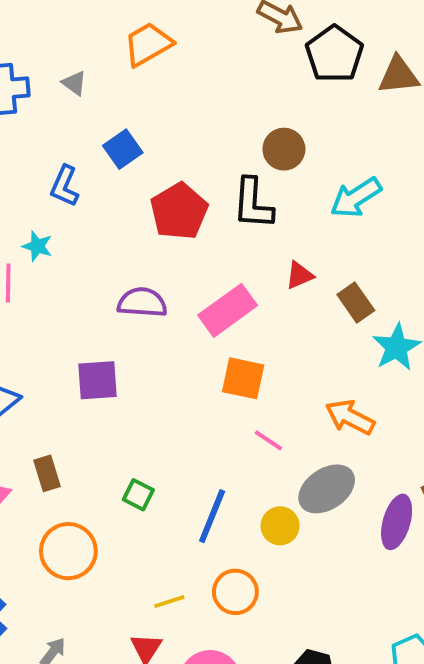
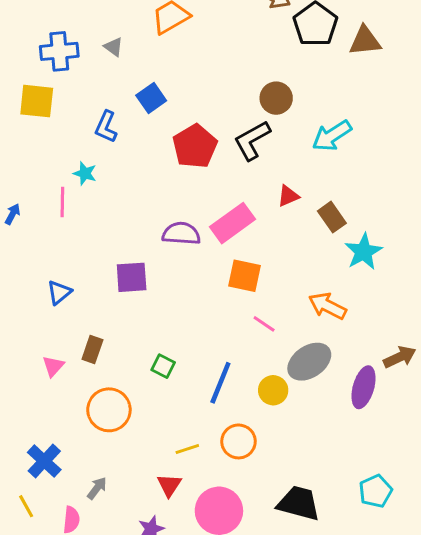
black L-shape: (253, 203) -> (252, 140), turned 57
purple semicircle: (142, 303) -> (181, 234), moved
brown rectangle: (47, 473) -> (92, 350), turned 36

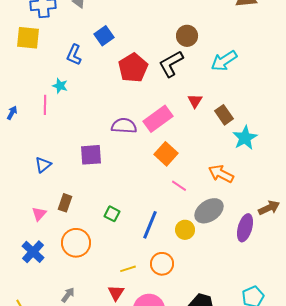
red triangle: (288, 196) -> (195, 101), turned -35
orange square: (245, 276) -> (166, 154), turned 30
blue cross: (44, 461) -> (33, 252), moved

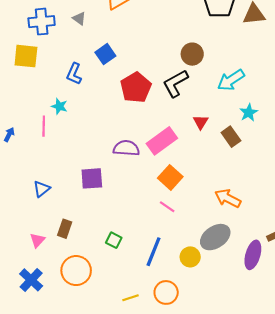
cyan star: (245, 138) -> (249, 113), moved, size x0.7
pink line: (179, 186) -> (167, 207), moved

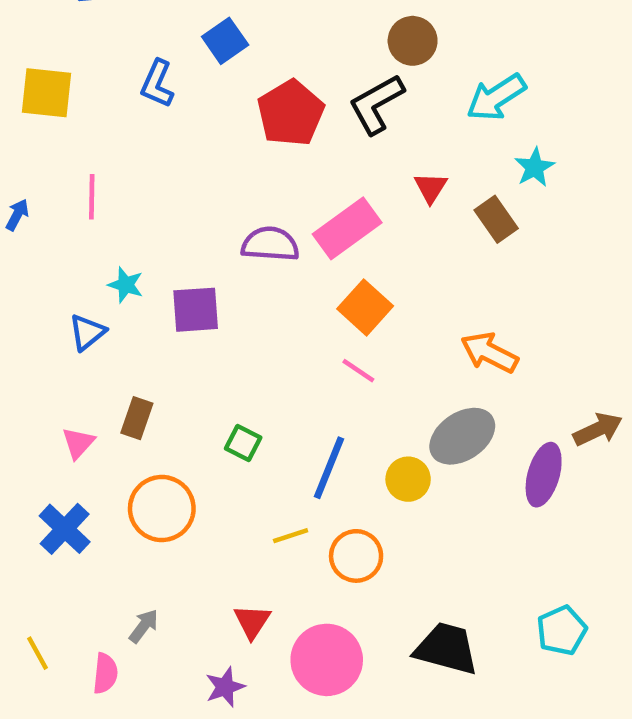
yellow square: (26, 56) -> (47, 93), moved
cyan star: (59, 106) -> (126, 285), moved
yellow line: (131, 298) -> (291, 536), moved

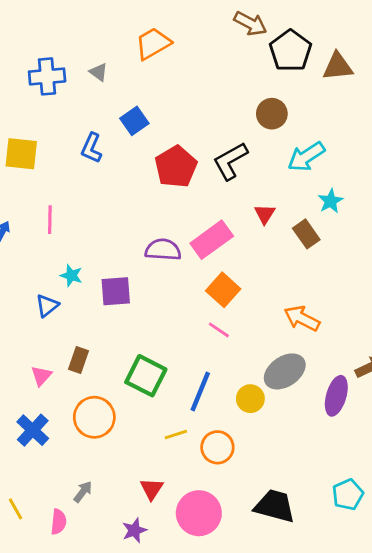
brown circle: (413, 41) -> (272, 114), moved
green square: (243, 443) -> (146, 376), size x1.8

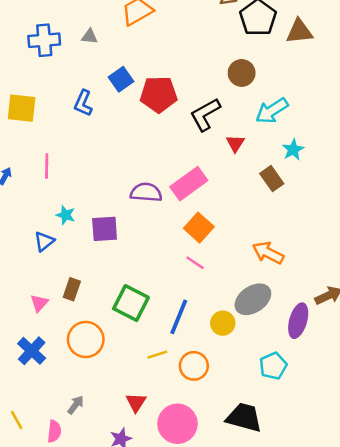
gray triangle: (99, 72) -> (89, 36), turned -30
red pentagon: (176, 167) -> (159, 94), moved, turned 30
red triangle: (265, 214) -> (235, 143), moved
cyan pentagon: (348, 495) -> (273, 366), moved

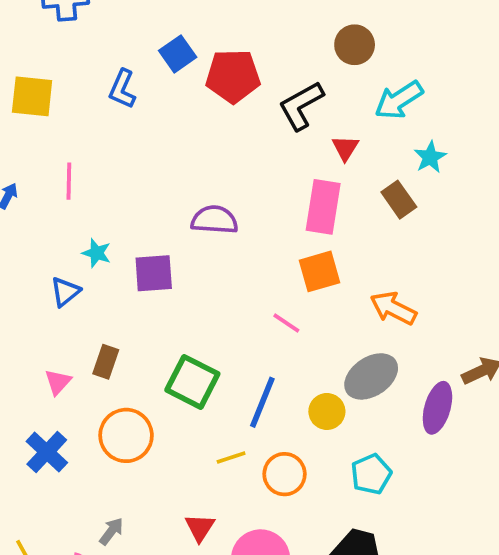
pink rectangle: (189, 184) -> (323, 207), moved, turned -45
orange square: (199, 228) -> (320, 271), moved, turned 32
cyan pentagon: (273, 366) -> (371, 474), moved

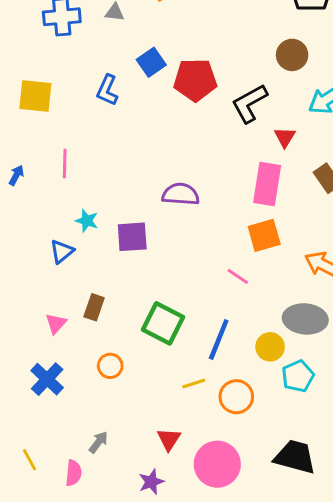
gray ellipse: (371, 376) -> (305, 319), turned 39
orange circle: (126, 435) -> (110, 366), size x0.6
cyan pentagon: (371, 474) -> (298, 376), moved

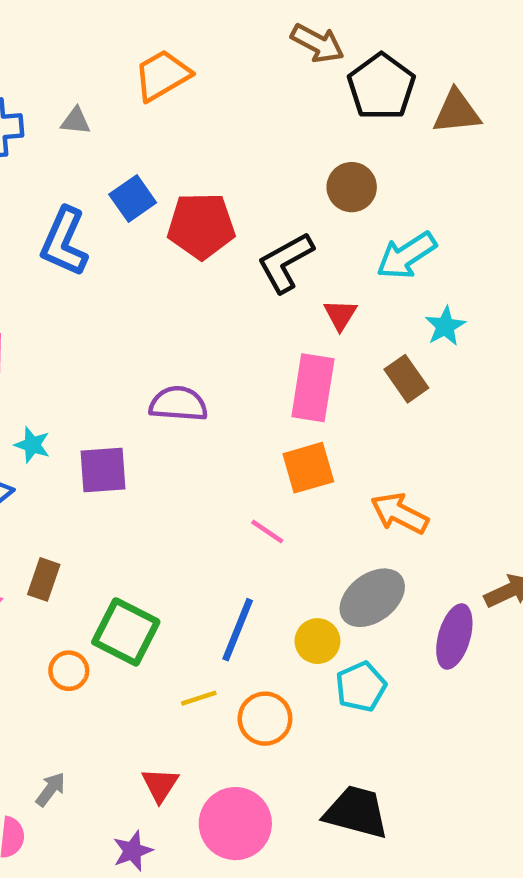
blue L-shape: (107, 90) -> (64, 242), size x1.4
gray ellipse: (305, 319) -> (372, 598), turned -42
green square: (163, 323) -> (126, 632), moved

